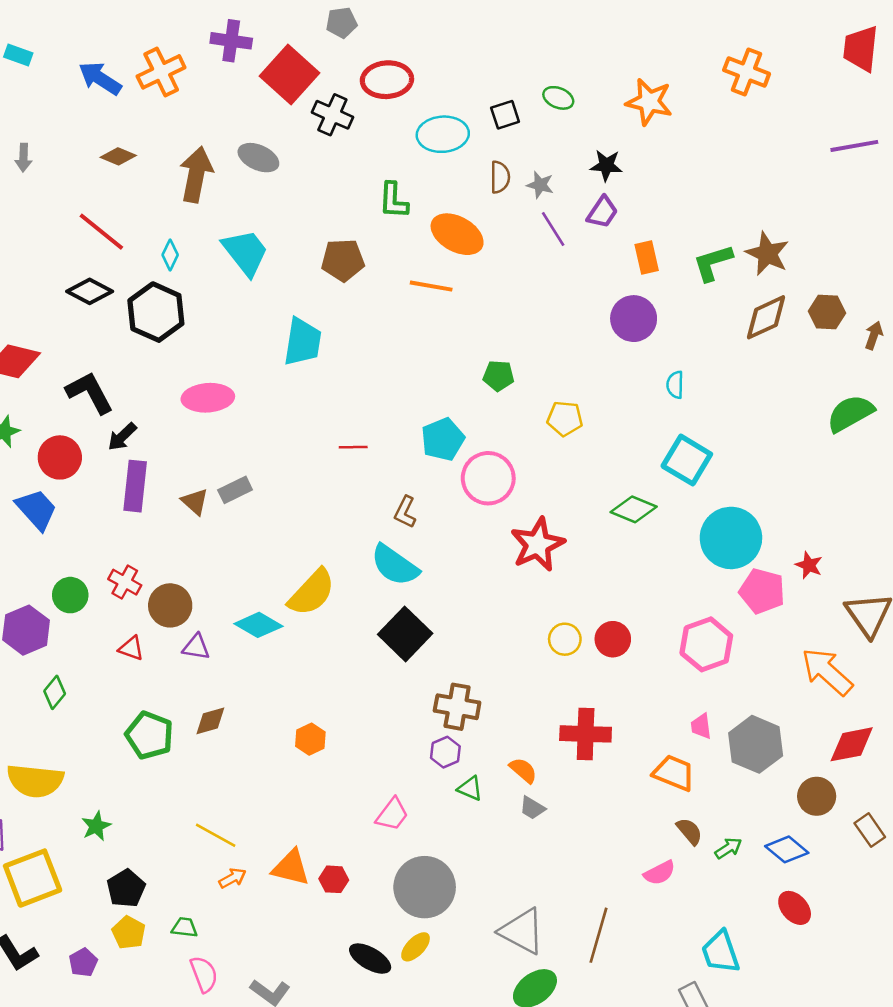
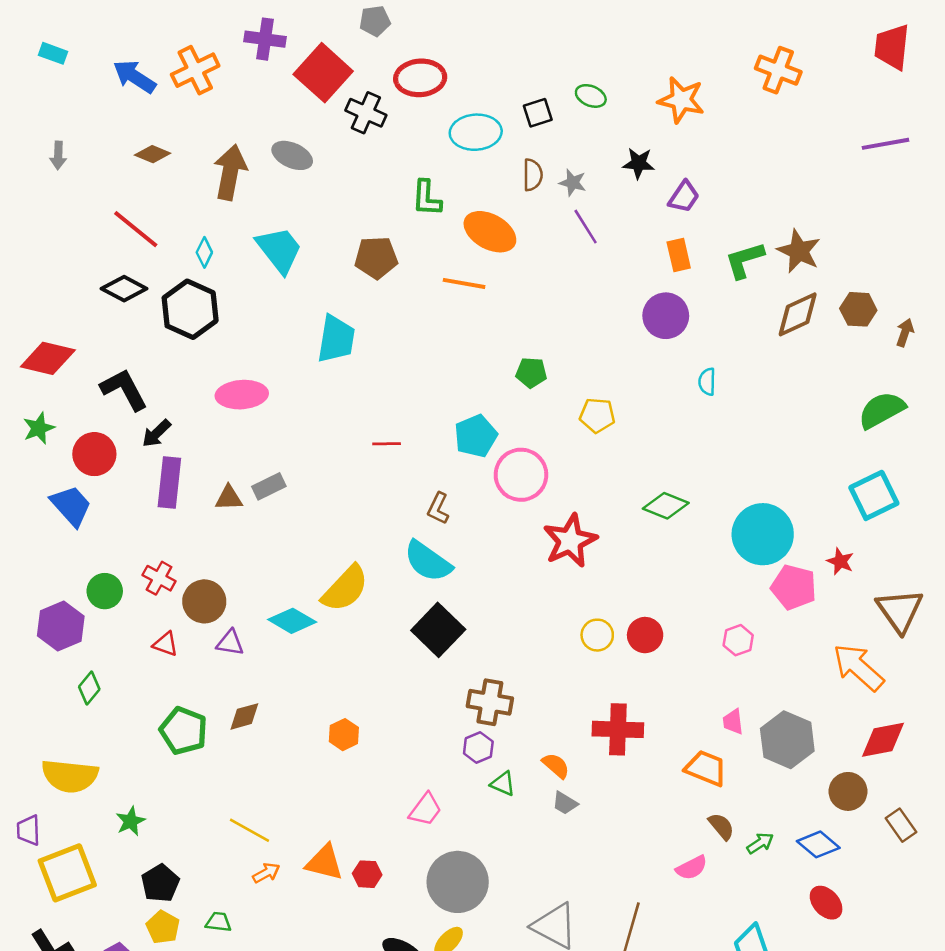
purple trapezoid: (602, 212) -> (684, 197), moved
cyan square: (687, 460) -> (874, 495), moved, turned 33
brown triangle: (195, 502) -> (229, 498), turned -44
pink hexagon: (706, 644) -> (738, 640), size x0.6

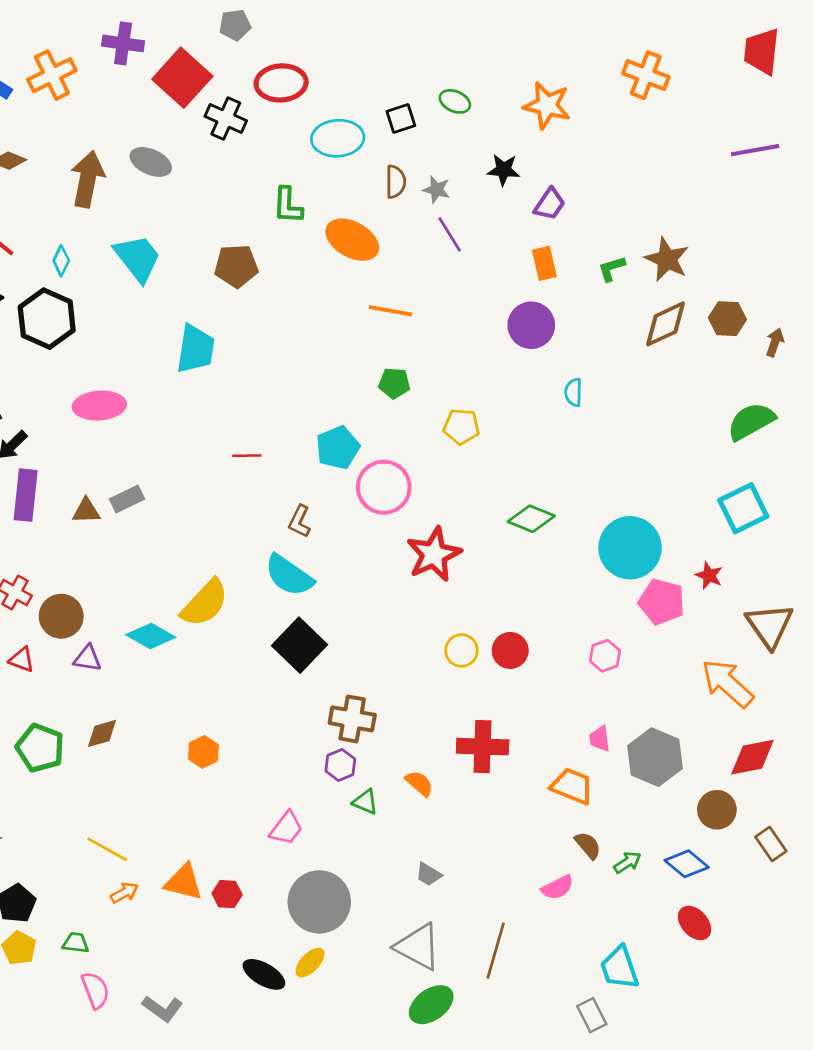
green L-shape: (745, 260) -> (612, 269), size x0.7
orange line: (464, 283) -> (390, 311), moved
gray trapezoid: (565, 803) -> (429, 874), moved

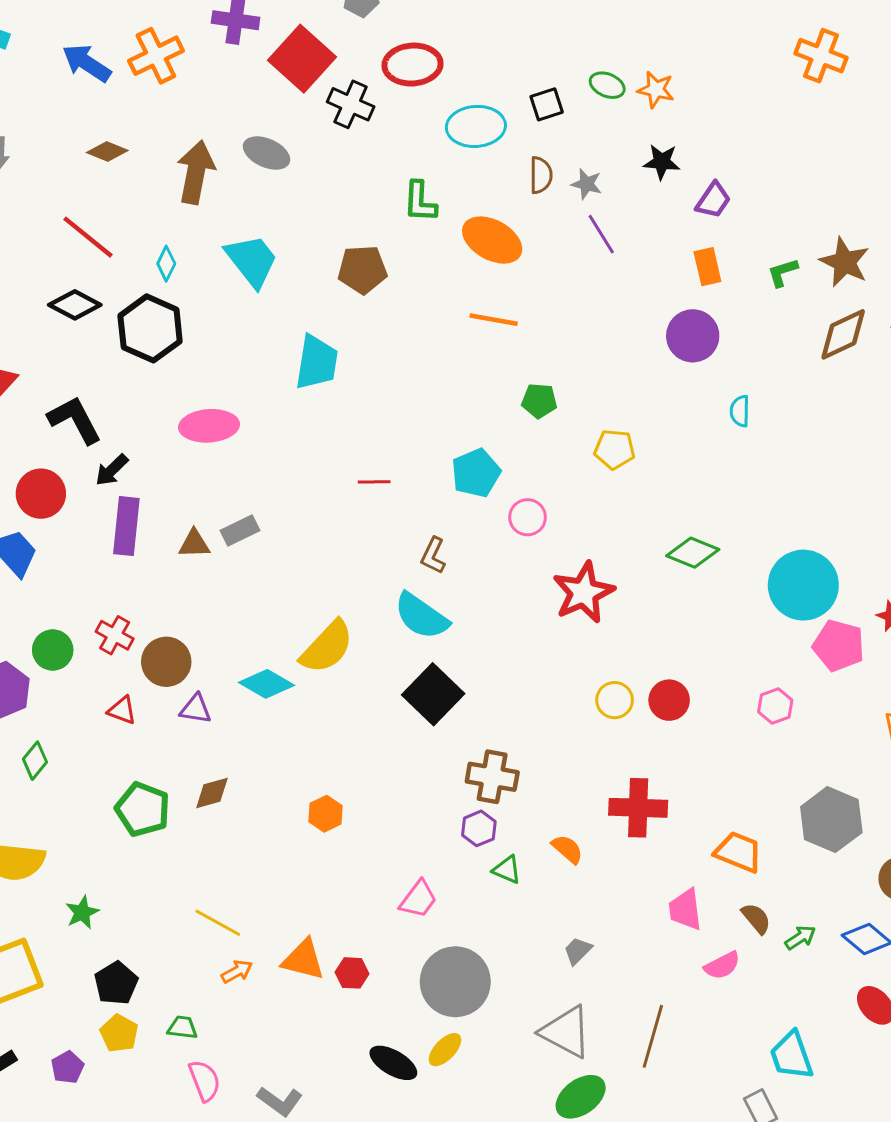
orange star: (547, 105) -> (656, 90), moved, size x0.7
orange line: (390, 311) -> (494, 320), moved
pink circle: (384, 487) -> (528, 517), size x0.6
pink trapezoid: (600, 739) -> (685, 910), moved, size x1.4
gray trapezoid: (429, 874) -> (578, 951), turned 104

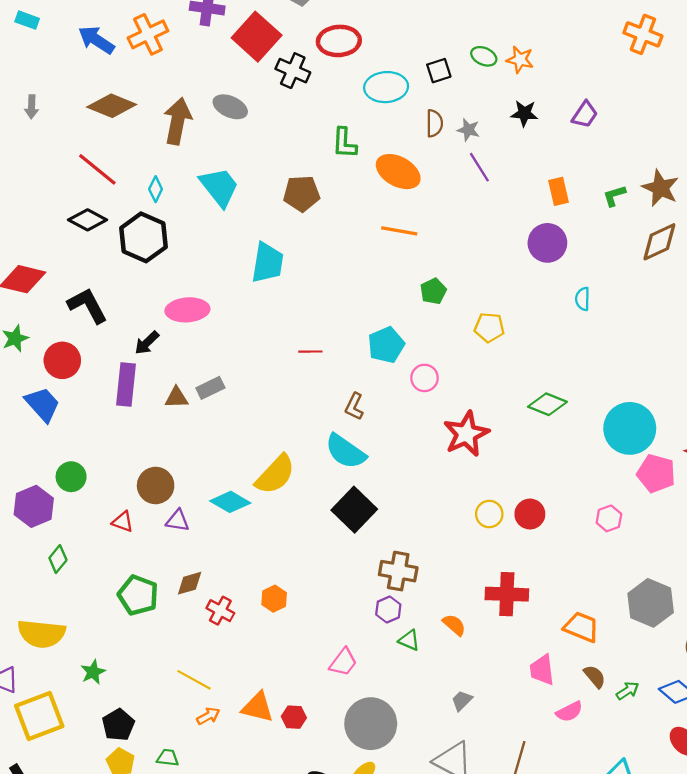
brown diamond: (107, 152) -> (112, 106), size x1.6
purple trapezoid: (713, 200) -> (585, 114), moved
green pentagon: (539, 401) -> (433, 291), turned -30
black arrow: (112, 470) -> (147, 343), moved
red cross: (115, 635) -> (220, 611), moved

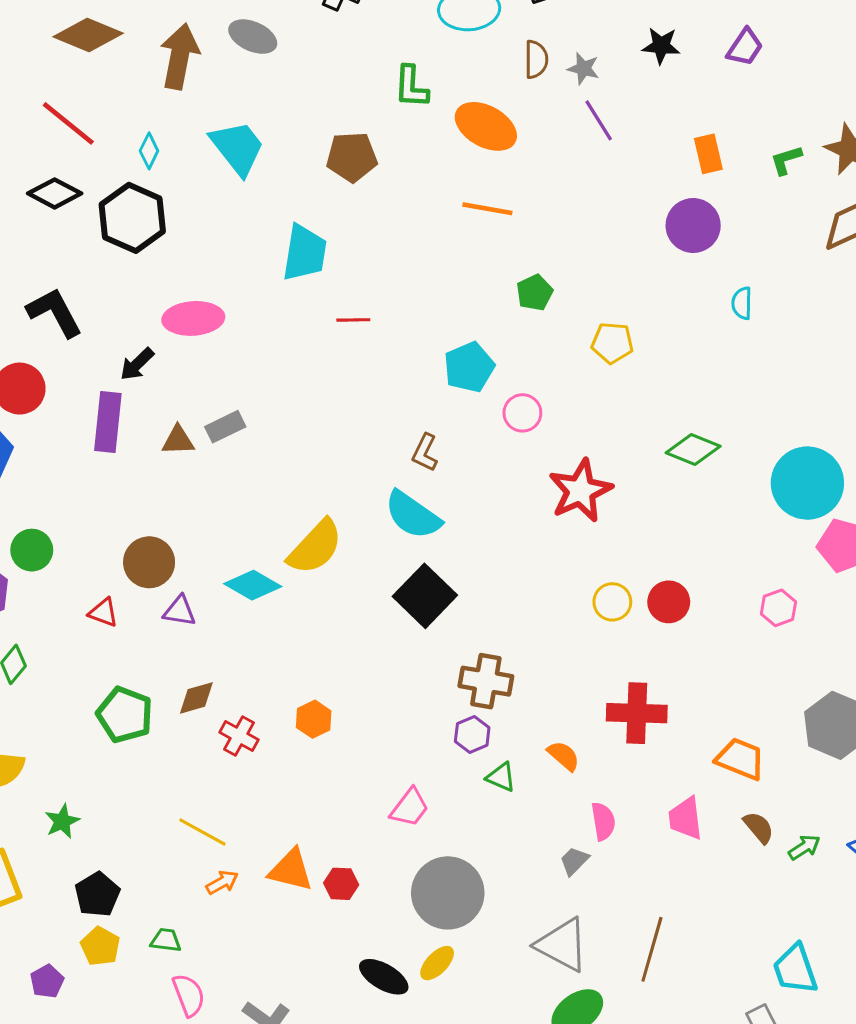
red line: (310, 352) -> (353, 320), moved
pink semicircle: (569, 712) -> (603, 821), moved, turned -72

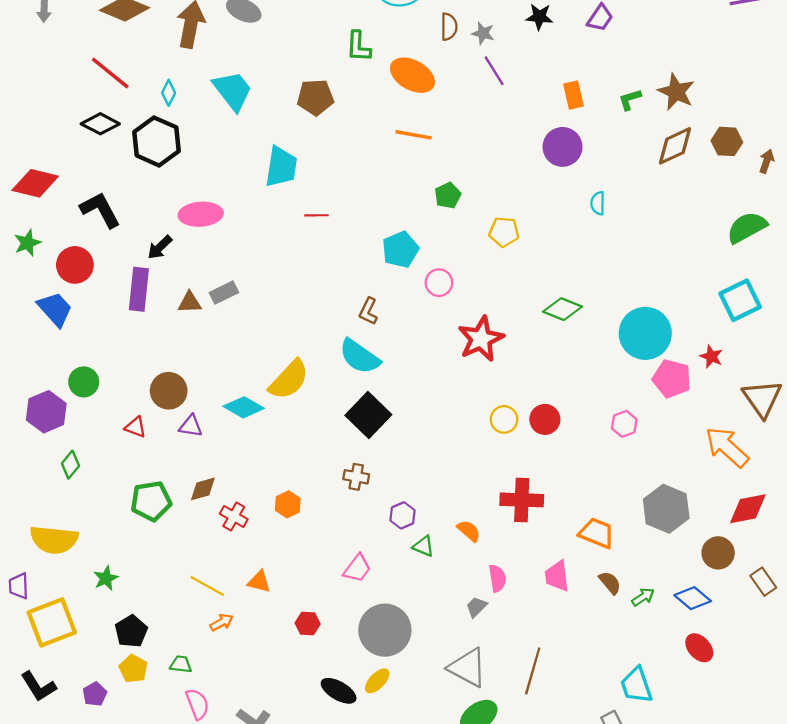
brown cross: (486, 681) -> (356, 477), moved, size x0.7
green pentagon: (125, 715) -> (151, 501), turned -30
orange triangle: (291, 870) -> (259, 582), moved, size x0.7

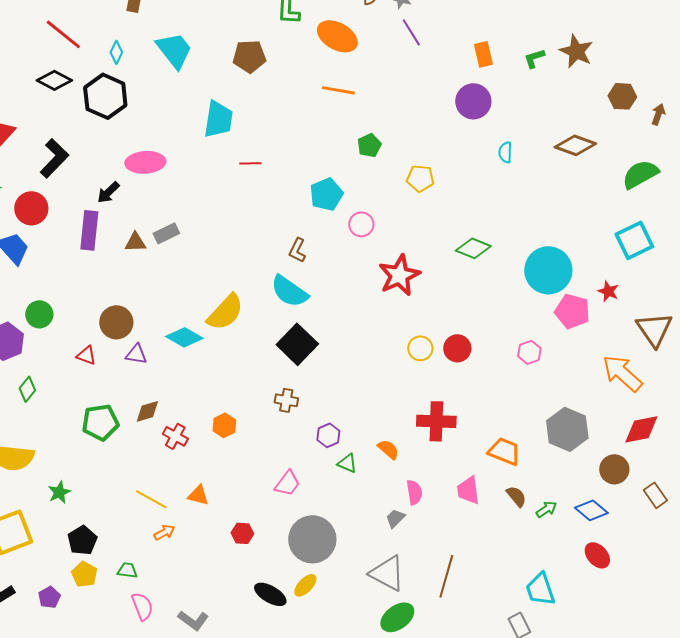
brown diamond: (675, 146) -> (575, 145), moved, turned 45
black L-shape: (100, 210) -> (54, 158), turned 72

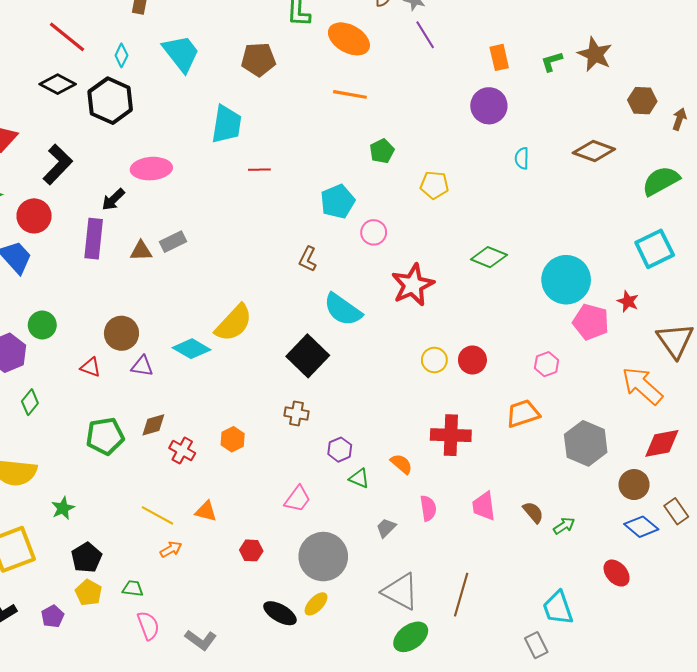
cyan semicircle: (289, 291) -> (343, 310), moved
orange trapezoid: (504, 451) -> (523, 414), moved, turned -40
blue diamond: (591, 510) -> (641, 527), moved
gray trapezoid: (395, 518) -> (386, 528), moved

